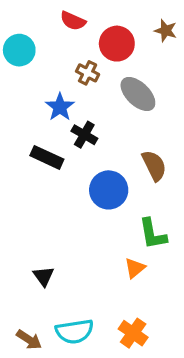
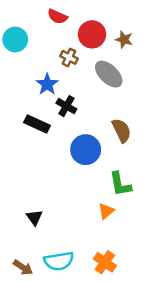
brown star: (166, 31) -> (124, 40), moved

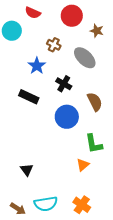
red semicircle: (57, 16) -> (33, 13), moved
red circle: (92, 34) -> (72, 16), moved
black cross: (66, 106) -> (64, 84), moved

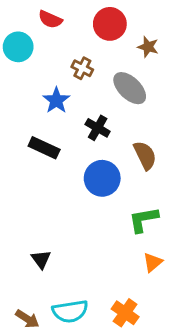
green L-shape: (94, 144) -> (143, 220), turned 90
orange triangle: (83, 165) -> (153, 262), moved

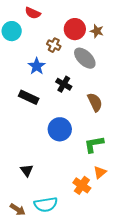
red circle: (110, 24) -> (75, 29), moved
blue circle: (102, 178) -> (60, 129), moved
orange cross: (125, 313) -> (82, 185), moved

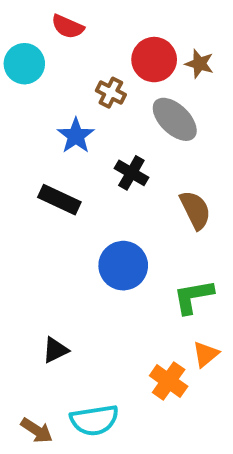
black triangle: (27, 170) -> (55, 350), turned 40

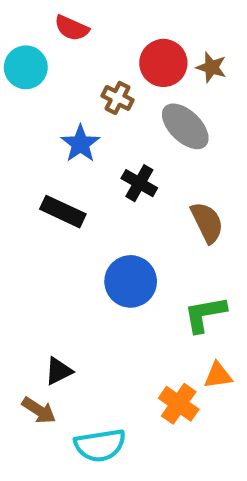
orange triangle: (206, 354) -> (218, 375), turned 32
brown arrow: (37, 430) -> (39, 410), moved

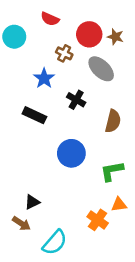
red semicircle: (72, 28) -> (50, 19), moved
brown semicircle: (207, 222) -> (113, 121), turned 40
cyan semicircle: (100, 445) -> (55, 243), turned -40

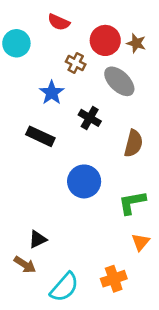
orange triangle: (119, 204) -> (140, 242), turned -42
orange cross: (98, 220) -> (114, 279), moved, turned 36

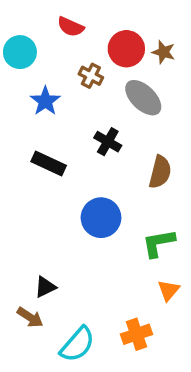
blue star: (52, 93) -> (45, 101), moved

